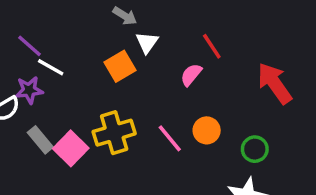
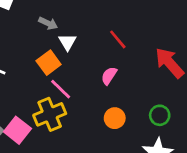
pink semicircle: (191, 75) -> (109, 76), moved
orange circle: (207, 130) -> (115, 118), moved
pink line: (170, 138) -> (61, 89), moved

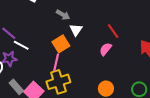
pink semicircle: (109, 76) -> (105, 49), moved
pink line: (61, 89) -> (56, 62), moved, turned 54

